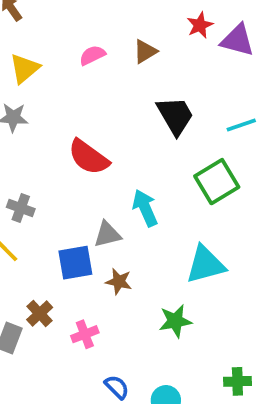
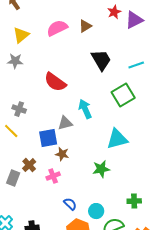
purple triangle: (237, 40) -> (134, 20), turned -42
pink semicircle: (92, 55) -> (57, 28), size x1.5
brown star: (119, 281) -> (62, 154), moved

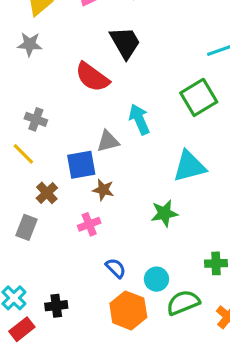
black trapezoid: (101, 60) -> (125, 43), moved
brown cross: (29, 165) -> (47, 193), moved

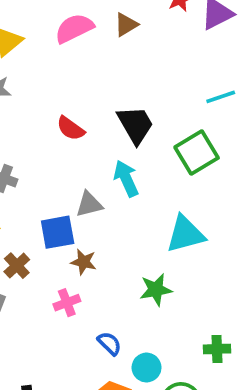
black trapezoid: (125, 43) -> (135, 125), moved
red semicircle: (92, 77) -> (71, 128), size x0.7
blue semicircle: (116, 268) -> (109, 343), moved

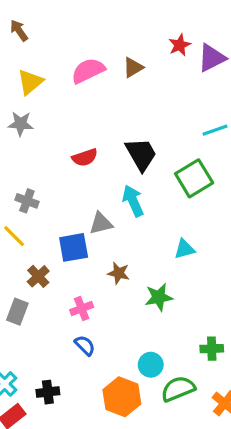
red semicircle: (71, 128) -> (85, 157), turned -55
cyan triangle: (185, 234) -> (184, 249), size x0.6
brown star: (83, 262) -> (119, 273), moved
blue semicircle: (109, 343) -> (85, 345), moved

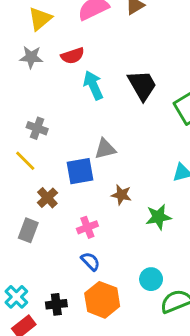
red semicircle: (85, 157) -> (73, 56), moved
cyan arrow: (133, 201) -> (93, 85), moved
orange hexagon: (122, 397) -> (102, 300), moved

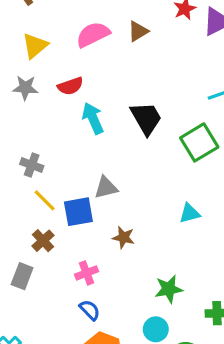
yellow line: (25, 161) -> (45, 200), moved
green star: (158, 217) -> (169, 289), moved

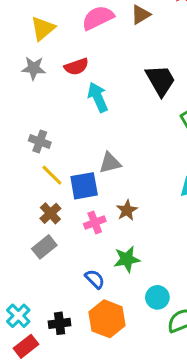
black trapezoid: (146, 118) -> (160, 80), moved
brown star: (124, 237) -> (127, 210), turned 30
pink cross: (86, 273) -> (95, 223), moved
gray rectangle: (22, 276) -> (44, 247), moved, turned 30
green star: (169, 289) -> (127, 259), moved

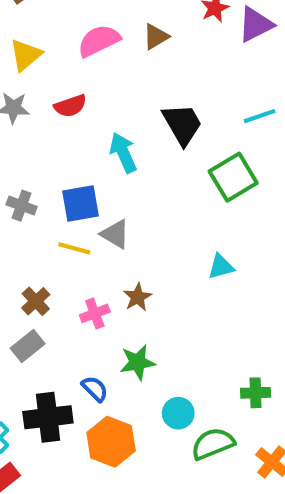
cyan arrow: (98, 97) -> (123, 153), moved
gray triangle: (110, 163) -> (115, 234), turned 45
yellow line: (52, 175) -> (74, 248), moved, turned -30
blue square: (84, 186) -> (81, 204), moved
black cross: (60, 323) -> (48, 417), moved, size x1.6

